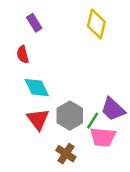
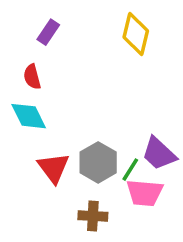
purple rectangle: (34, 23) -> (48, 32), turned 66
cyan diamond: (37, 88) -> (29, 116), moved
brown cross: (66, 154) -> (93, 216), turned -30

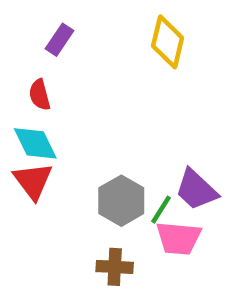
red triangle: (54, 168) -> (33, 181), moved

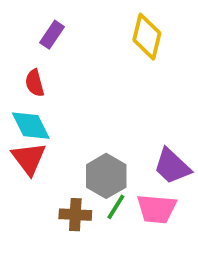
green line: (161, 210) -> (116, 207), moved
brown cross: (115, 267) -> (75, 215), moved

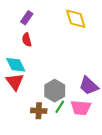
yellow diamond: (147, 37) -> (76, 19), turned -30
red semicircle: (35, 83) -> (27, 40), moved

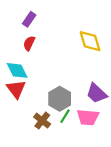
yellow diamond: (76, 19) -> (90, 41), moved
red semicircle: (27, 40) -> (29, 43), turned 40
brown cross: (39, 111) -> (42, 121), turned 35

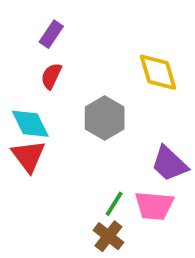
gray hexagon: (60, 99) -> (105, 118), moved
brown cross: (42, 121) -> (108, 236), moved

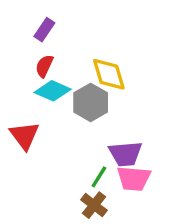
yellow diamond: (158, 72) -> (109, 74), moved
cyan diamond: (30, 124) -> (53, 91), moved, turned -40
purple trapezoid: (169, 164) -> (125, 154), moved, turned -48

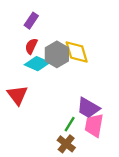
gray hexagon: (91, 102) -> (57, 54), moved
purple trapezoid: (125, 154) -> (88, 108), turned 35
pink trapezoid: (134, 179) -> (94, 125), turned 95

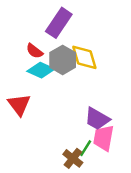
purple rectangle: (31, 21) -> (59, 23), moved, size x1.6
red semicircle: (31, 46) -> (34, 51), turned -77
green line: (70, 124) -> (86, 148), moved

